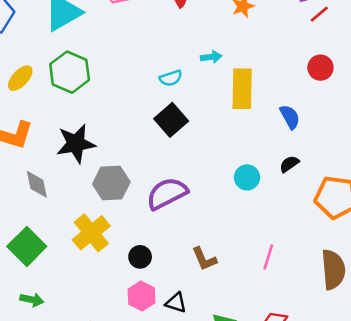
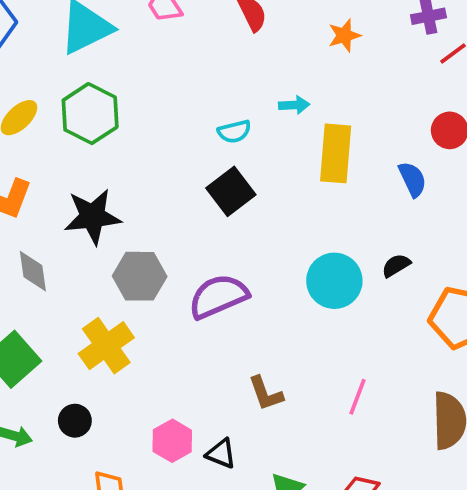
blue semicircle: (290, 117) -> (412, 179), moved
cyan circle: (247, 177) -> (334, 281), size x1.5
black circle: (140, 257) -> (75, 421), moved

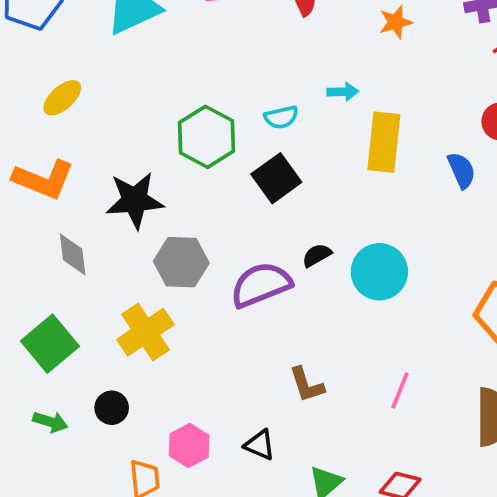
green hexagon: (90, 114) -> (207, 137), moved
black semicircle: (396, 265) -> (317, 255), moved
pink hexagon: (172, 441) -> (189, 445), moved

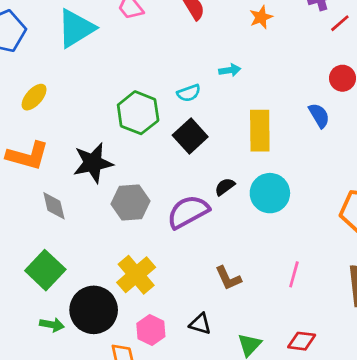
yellow rectangle: (384, 142) -> (260, 131), moved
yellow cross: (146, 332) -> (136, 275), moved
black circle: (112, 408) -> (94, 310), size x2.0

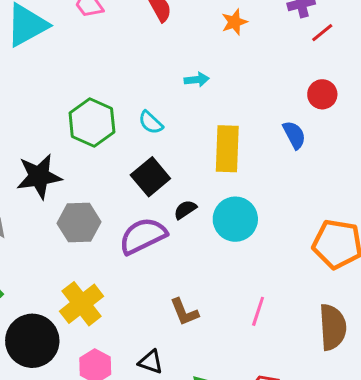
cyan semicircle: (189, 93) -> (151, 123), moved, turned 60
black square: (190, 136) -> (150, 177), moved

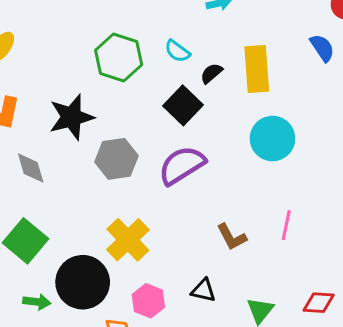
black semicircle: (185, 210) -> (211, 73), moved
pink line: (258, 311) -> (286, 225), moved

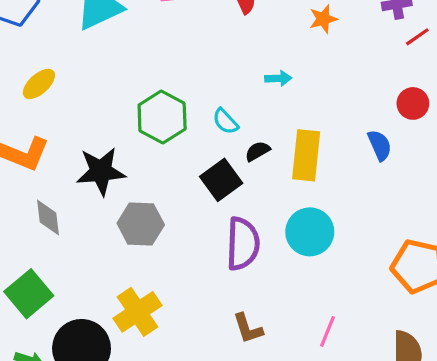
purple semicircle: (182, 165) -> (243, 244), moved, turned 114
pink line: (286, 225) -> (328, 331), moved

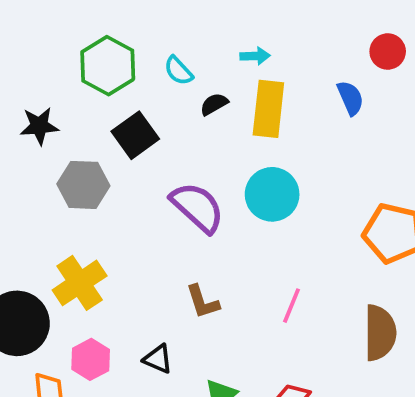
cyan arrow: (278, 78) -> (255, 56), moved
black star: (101, 171) -> (39, 126), size x0.7
black square: (221, 180) -> (135, 135), moved
purple semicircle: (243, 244) -> (197, 207), turned -50

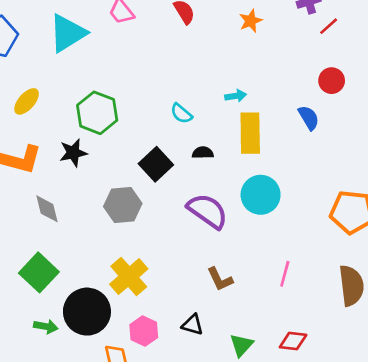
green hexagon: (108, 66) -> (97, 113), moved
black semicircle: (214, 104) -> (203, 153), moved, turned 36
black star: (39, 126) -> (73, 153), moved

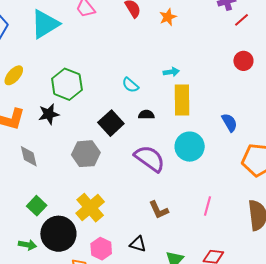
orange star: (251, 21) -> (168, 17), moved
blue semicircle: (309, 118) -> (229, 123), moved
green square: (39, 272) -> (37, 206), moved, size x0.7

